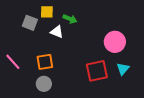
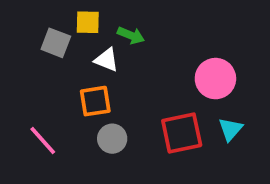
pink line: (13, 62) -> (43, 141), moved
orange square: (45, 62) -> (95, 101), moved
gray circle: (44, 84) -> (112, 139), moved

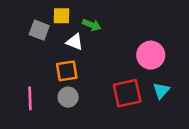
gray circle: (112, 139) -> (68, 97), moved
pink line: (43, 141) -> (30, 98), turned 40

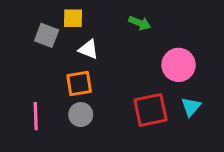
green arrow: (92, 25) -> (140, 23), moved

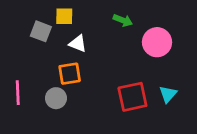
pink circle: (179, 65) -> (157, 42), moved
gray circle: (81, 115) -> (56, 98), moved
pink line: (36, 116) -> (18, 93), moved

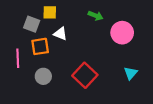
orange square: (70, 74) -> (40, 46), moved
pink line: (18, 93) -> (18, 58), moved
red square: (132, 97) -> (85, 75), moved, turned -35

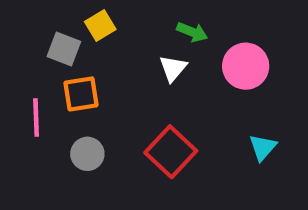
yellow square: (50, 12) -> (100, 26), turned -32
white triangle: (60, 34) -> (173, 68), moved, turned 48

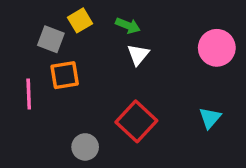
green arrow: (192, 32) -> (128, 26), moved
pink circle: (246, 66) -> (217, 48), moved
gray circle: (87, 154) -> (85, 147), moved

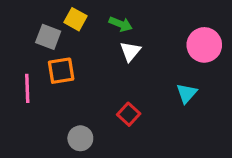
yellow square: (80, 20) -> (76, 19), turned -30
cyan triangle: (210, 118) -> (187, 93), moved
red square: (136, 121) -> (129, 114), size x0.6

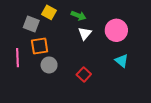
pink circle: (204, 45) -> (116, 30), moved
cyan triangle: (187, 93) -> (122, 61), turned -32
gray circle: (80, 138) -> (49, 65), moved

